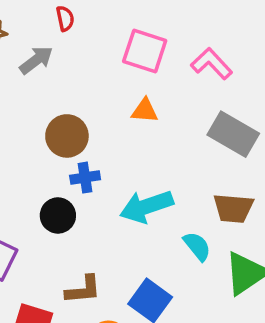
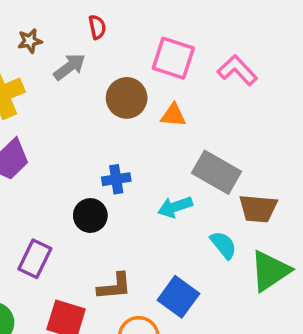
gray rectangle: (233, 134) -> (217, 172), moved
brown circle: (67, 136) -> (127, 98), moved
cyan arrow: (146, 206) -> (175, 207), size x0.7

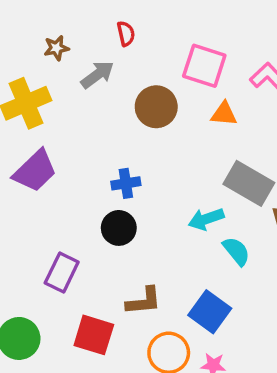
orange triangle: (173, 115) -> (224, 114), moved
blue cross: (116, 179) -> (126, 183), moved
cyan semicircle: (223, 245) -> (236, 251), moved

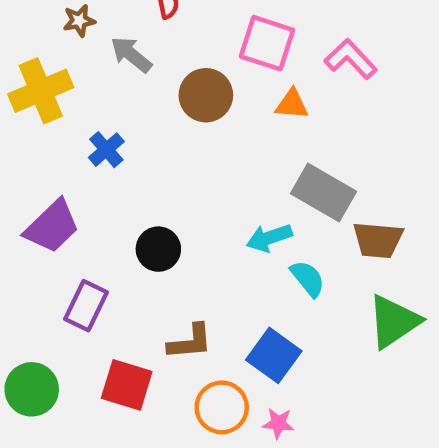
gray arrow: (97, 75) -> (131, 55), turned -104
purple trapezoid: (35, 171) -> (52, 226), moved
blue cross: (126, 183) -> (106, 150), moved, turned -32

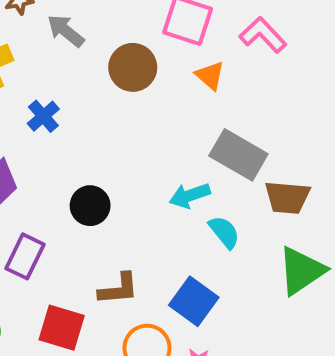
orange triangle: (292, 104) -> (210, 76), turned 36

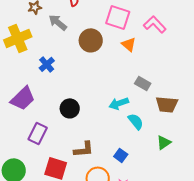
gray rectangle: (238, 155) -> (143, 83), size x0.6
green triangle: (301, 271) -> (164, 142), moved, size x0.6
blue square: (194, 301) -> (121, 155), size x0.6

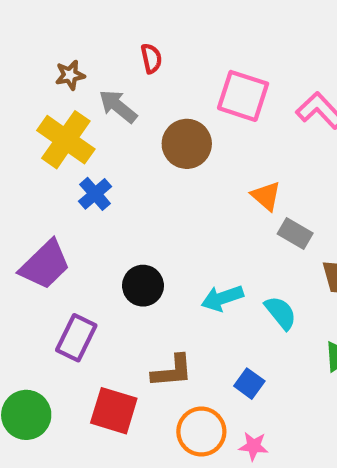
yellow cross: (18, 38) -> (66, 140), moved, turned -32
orange triangle: (129, 44) -> (266, 196), moved
cyan arrow: (119, 103) -> (222, 298), moved

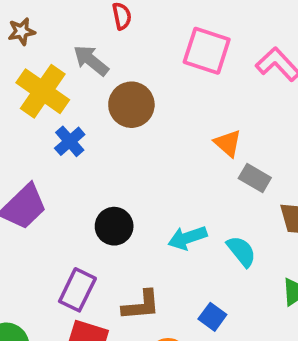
brown star: (70, 75) -> (22, 31), moved
brown circle: (187, 144) -> (131, 105), moved
purple rectangle: (76, 338) -> (77, 290), moved

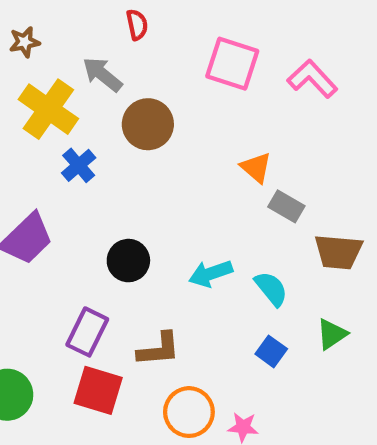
blue square: (212, 317) -> (271, 351), moved

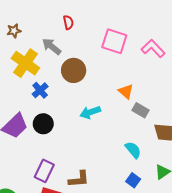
black circle: (128, 261) -> (43, 124), moved
cyan arrow: (211, 274) -> (90, 112), moved

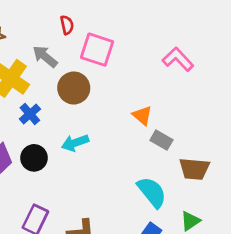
pink square: (114, 41) -> (97, 50), moved
cyan arrow: (90, 112) -> (75, 143), moved
cyan semicircle: (133, 150) -> (152, 192), size x1.4

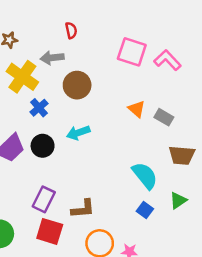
pink square: (97, 50) -> (132, 52), moved
gray arrow: (45, 56) -> (52, 58), turned -45
gray rectangle: (161, 140) -> (164, 117), moved

